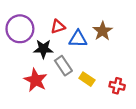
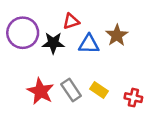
red triangle: (58, 27) -> (71, 21), moved
black star: (43, 49) -> (53, 43), moved
gray rectangle: (63, 66) -> (71, 90), moved

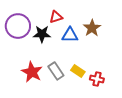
red cross: (133, 98) -> (97, 79), moved

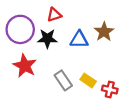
red triangle: (56, 17) -> (54, 15), moved
red star: (32, 72) -> (25, 66), moved

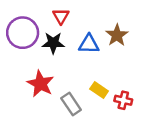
red triangle: (54, 15) -> (61, 16), turned -42
red star: (25, 66) -> (40, 84), moved
gray rectangle: (63, 80) -> (71, 104), moved

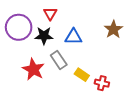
brown star: (117, 35) -> (113, 29), moved
gray rectangle: (71, 104) -> (59, 60), moved

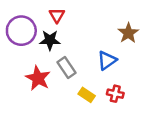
blue triangle: (73, 37) -> (107, 60), moved, turned -36
yellow rectangle: (82, 75) -> (87, 95), moved

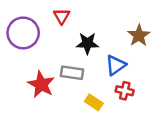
black star: (50, 40) -> (87, 43), moved
gray rectangle: (66, 68) -> (72, 73), turned -48
red cross: (115, 94) -> (125, 91), moved

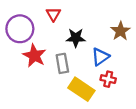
gray rectangle: (72, 73) -> (62, 63), turned 72
red star: (41, 84) -> (34, 56), moved
yellow rectangle: (94, 102) -> (81, 89), size x1.6

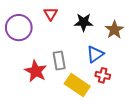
black star: (76, 38) -> (84, 22), moved
red star: (34, 56) -> (36, 71), moved

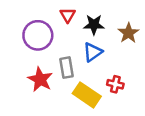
red triangle: (51, 14) -> (68, 15), moved
purple circle: (19, 28) -> (38, 35), moved
blue triangle: (95, 54) -> (93, 52), moved

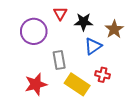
blue triangle: (93, 52) -> (93, 46), moved
red star: (40, 79) -> (36, 84), moved, turned 30

